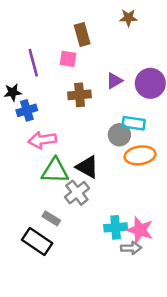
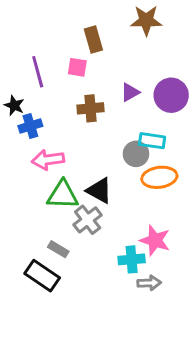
brown star: (128, 18) -> (146, 20), size x1.5
black star: (13, 92) -> (14, 105), turned 30
pink star: (140, 230) -> (155, 240), moved

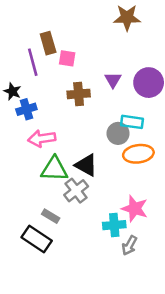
brown rectangle: (93, 39) -> (48, 43), moved
purple triangle: (130, 92) -> (113, 80), turned -30
gray arrow: (149, 283) -> (129, 245), turned 120

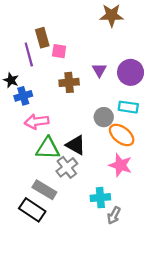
cyan rectangle: (132, 122) -> (128, 107), moved
orange ellipse: (138, 154) -> (122, 135), turned 45
pink star: (135, 209) -> (120, 165), moved
gray rectangle: (51, 216) -> (44, 190), size x1.5

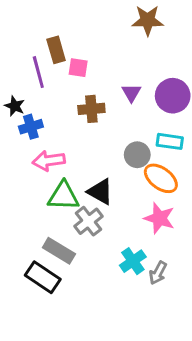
cyan cross: (100, 198) -> (133, 261), turned -30
gray arrow: (114, 215) -> (158, 273), moved

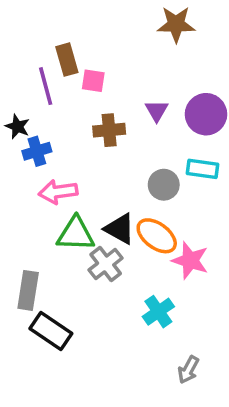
orange ellipse: (161, 178) -> (157, 236), moved
gray rectangle: (59, 251) -> (28, 290), moved, turned 68
gray arrow: (158, 273) -> (188, 370), moved

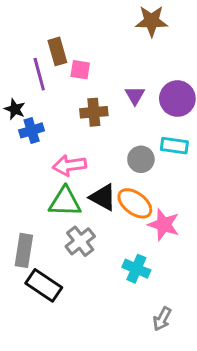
pink arrow: (58, 192) -> (70, 165), moved
gray cross: (106, 264) -> (80, 241), moved
cyan cross: (158, 312) -> (136, 269), turned -32

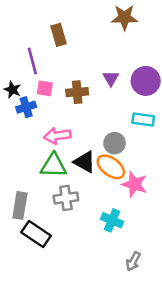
brown rectangle: (57, 51) -> (59, 35), moved
pink square: (80, 70) -> (45, 88), moved
gray circle: (141, 159) -> (115, 143), moved
gray cross: (80, 241) -> (66, 198), turned 30

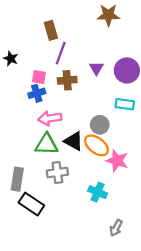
purple line: (32, 61) -> (61, 53), moved, turned 35
black star: (12, 90) -> (11, 59), moved
blue cross: (26, 107) -> (37, 93), moved

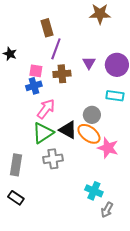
pink arrow: (50, 118) -> (46, 109), turned 135
green triangle: (47, 144) -> (43, 133), turned -35
cyan cross: (98, 192) -> (94, 191), moved
black rectangle: (31, 204) -> (16, 198), moved, size x0.7

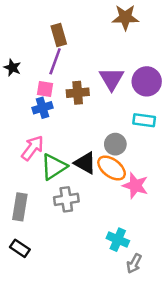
purple line: (56, 49) -> (55, 61), moved
purple triangle: (89, 63) -> (112, 79), size x1.5
pink arrow: (46, 109) -> (32, 148), moved

